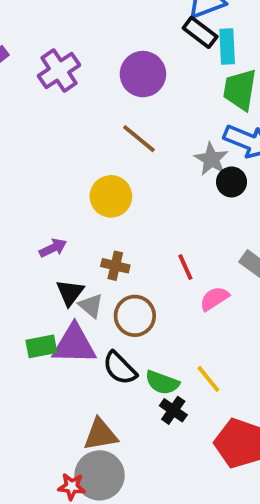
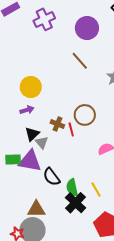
yellow circle: (111, 196) -> (31, 87), moved
red line: (185, 267) -> (71, 130), moved
brown circle: (135, 316) -> (85, 115), moved
green semicircle: (162, 382) -> (72, 188), turned 48
black cross: (173, 410) -> (76, 203), size x1.5

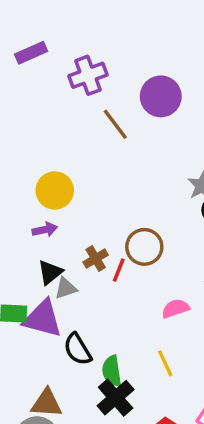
brown line: (80, 61) -> (115, 124), moved
brown cross: (57, 124) -> (96, 259), turned 32
red line: (71, 130) -> (119, 270), turned 32
gray triangle: (42, 142) -> (66, 288), turned 48
yellow line: (96, 189) -> (165, 363), moved

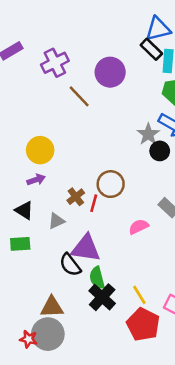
black triangle: (50, 272) -> (24, 210), moved, turned -42
purple triangle: (43, 319) -> (86, 248), moved
yellow line: (165, 363) -> (139, 295), moved

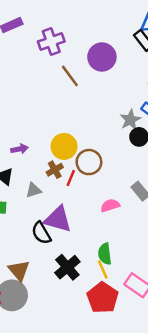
yellow circle: (40, 150) -> (64, 146), moved
green semicircle: (97, 278) -> (105, 254), moved
brown triangle: (52, 307) -> (19, 271), turned 45

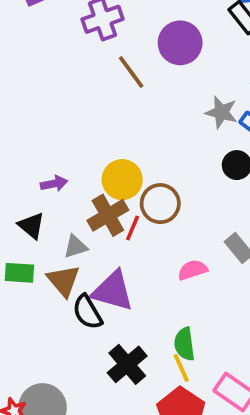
gray star: (130, 120) -> (221, 112), moved, turned -30
brown cross: (55, 170) -> (108, 215), size x1.5
brown triangle: (19, 271) -> (63, 281), moved

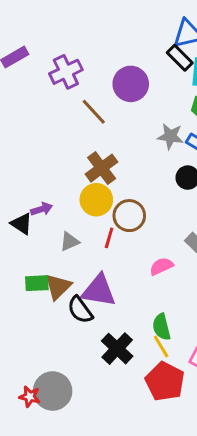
brown cross: (108, 215) -> (102, 168), moved
black triangle: (31, 226) -> (22, 224), moved
gray triangle: (76, 247) -> (70, 241), moved
green rectangle: (19, 273) -> (37, 283), moved
brown triangle: (63, 281) -> (58, 287), turned 32

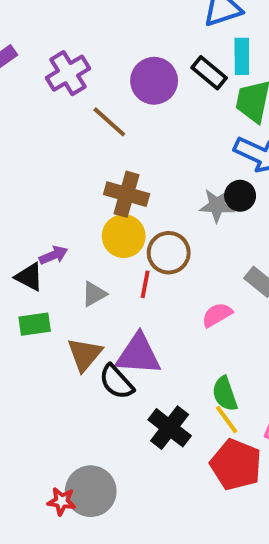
black rectangle: (180, 58) -> (209, 73), moved
gray star: (170, 136) -> (217, 205), moved
brown cross: (102, 168) -> (127, 194), turned -32
green rectangle: (37, 283) -> (35, 324), moved

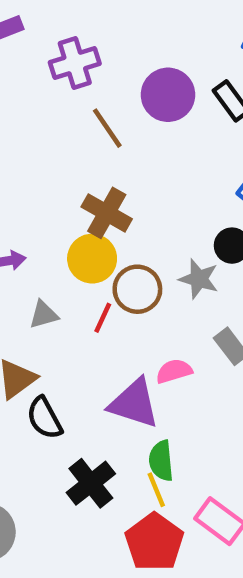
gray star: (217, 205) -> (199, 279), moved
purple triangle: (138, 354) -> (134, 403), moved

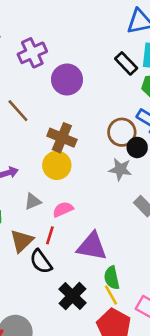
purple circle: (168, 95) -> (67, 80), moved
brown line: (107, 128) -> (18, 111), moved
brown circle: (137, 289) -> (122, 132), moved
red line: (103, 318) -> (50, 235), moved
pink semicircle: (174, 371) -> (63, 209), moved

